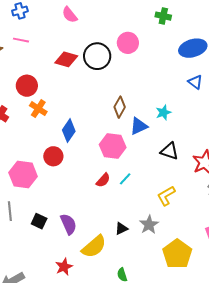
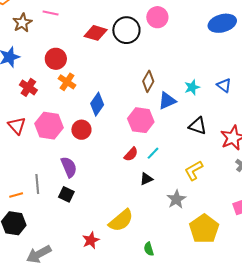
blue triangle: (195, 82) -> (224, 85), moved
pink hexagon: (23, 175) -> (49, 126), moved
purple semicircle: (69, 224) -> (69, 167), moved
black triangle: (121, 229) -> (146, 179), moved

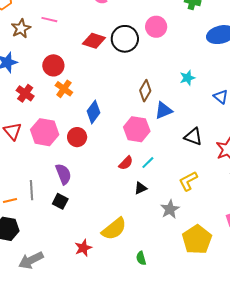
cyan star: (192, 87) -> (187, 78), moved

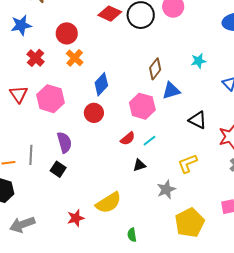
red circle: (77, 137) -> (94, 113), moved

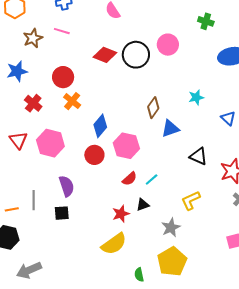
pink hexagon: (142, 106) -> (126, 146), moved
black square: (58, 169) -> (62, 213), turned -35
red star: (76, 218) -> (121, 214), moved
yellow pentagon: (190, 223) -> (172, 262), moved

